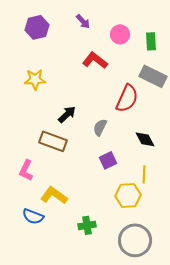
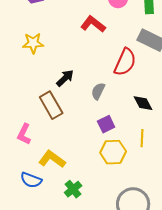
brown rectangle: (53, 141) -> (51, 105), turned 40
yellow hexagon: (128, 195) -> (113, 152), moved
green cross: (87, 225) -> (73, 189), moved, turned -30

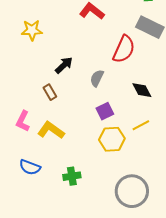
brown rectangle: (51, 105) -> (50, 92), size x0.6
yellow line: (142, 138) -> (141, 125), turned 60
yellow L-shape: (52, 159) -> (51, 130), moved
green cross: (73, 189) -> (72, 176), turned 30

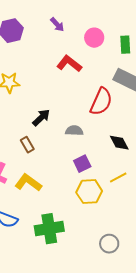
gray semicircle: (97, 78) -> (74, 131), turned 66
green cross: (72, 176) -> (49, 229), size x1.6
gray circle: (132, 191) -> (109, 244), size x0.6

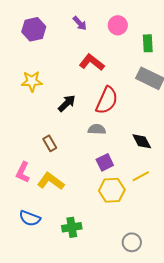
pink circle: (94, 38) -> (118, 25), moved
red semicircle: (101, 102) -> (107, 100), moved
black arrow: (41, 118) -> (67, 103), moved
green cross: (49, 229) -> (72, 227), size x0.7

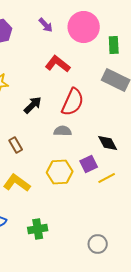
pink circle: (118, 25) -> (84, 27), size x1.6
purple square: (105, 162) -> (89, 164), moved
yellow hexagon: (112, 190) -> (60, 172), moved

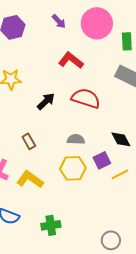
red semicircle: (73, 102) -> (86, 98), turned -96
gray semicircle: (63, 131) -> (76, 139), moved

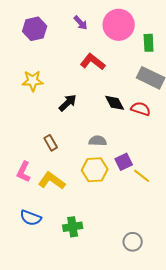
red semicircle: (86, 98) -> (141, 109), moved, size x0.7
black diamond: (121, 139) -> (115, 103), moved
yellow line: (120, 174) -> (142, 176), turned 66

